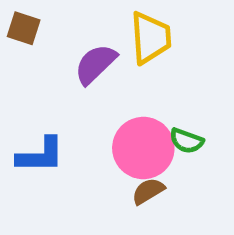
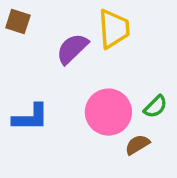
green semicircle: (186, 141) -> (155, 107), moved, turned -65
brown semicircle: (148, 191) -> (137, 145), moved

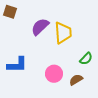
yellow trapezoid: (114, 29) -> (63, 33), moved
pink circle: (108, 112) -> (54, 74), moved, size x0.7

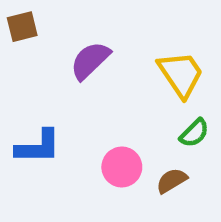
brown square: (10, 12) -> (22, 27), turned -32
yellow trapezoid: (63, 33) -> (181, 74), moved, turned -30

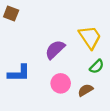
brown square: (22, 27) -> (11, 14), turned 35
purple semicircle: (90, 61) -> (55, 50), moved

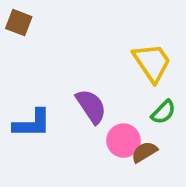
purple semicircle: (55, 50) -> (91, 106), moved, turned 100
pink circle: (61, 83) -> (123, 141), moved

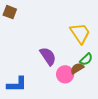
blue L-shape: (32, 123) -> (17, 84), moved
brown semicircle: (144, 152) -> (77, 68), moved

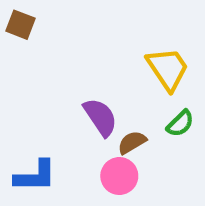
brown semicircle: (77, 68) -> (132, 142), moved
pink circle: (65, 74) -> (119, 176), moved

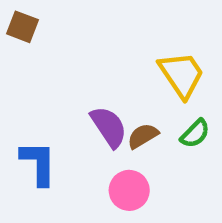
brown semicircle: (132, 142) -> (143, 136), moved
blue L-shape: (35, 176) -> (38, 163), moved, turned -90

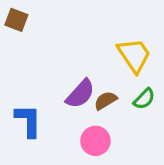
purple semicircle: (109, 127) -> (80, 94), turned 76

